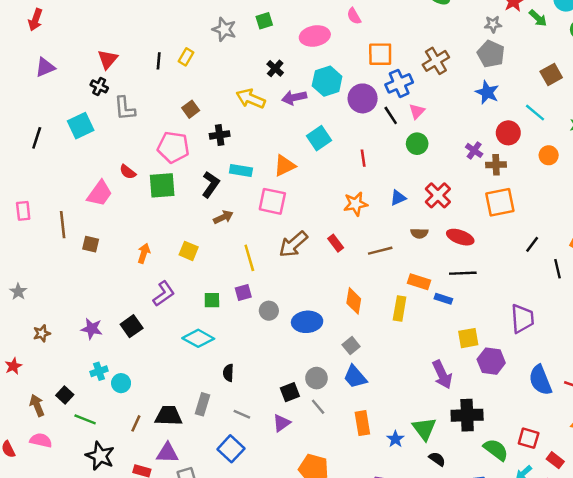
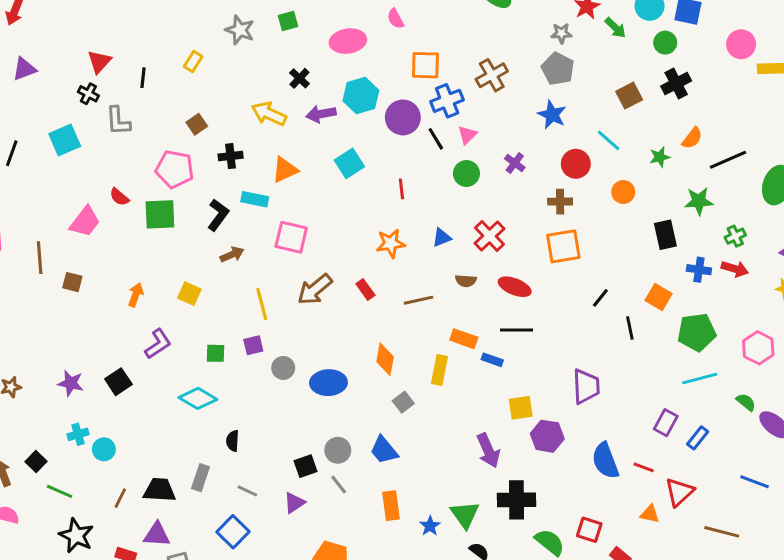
black line: (159, 61) -> (143, 78), moved
purple cross: (474, 150) -> (515, 163), moved
orange triangle: (285, 166) -> (285, 170), moved
gray square: (351, 346) -> (403, 402), moved

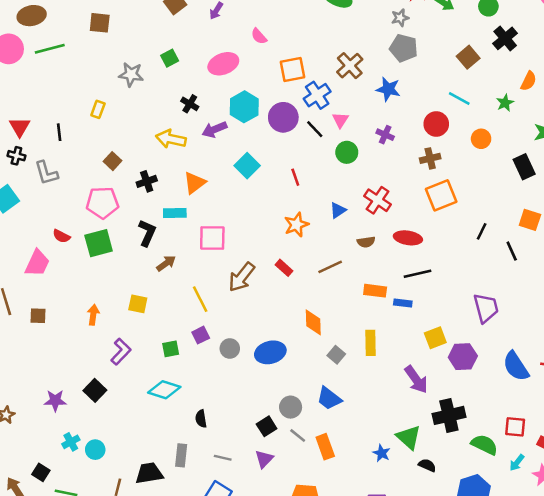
blue star: (552, 115) -> (388, 89), moved
yellow rectangle: (440, 370) -> (371, 343), moved
orange rectangle: (391, 506) -> (325, 447), moved

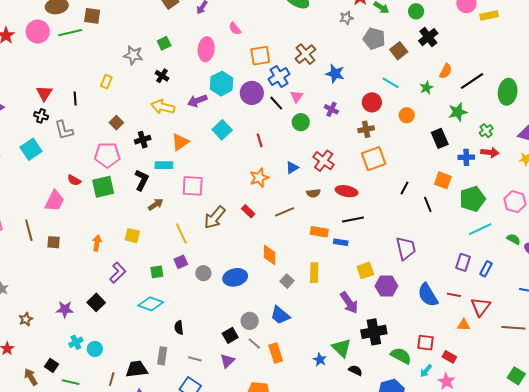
brown square: (100, 23) -> (92, 16), moved
gray pentagon: (404, 48) -> (374, 39), moved
pink ellipse: (223, 64) -> (206, 49), turned -65
black cross: (190, 104) -> (162, 76), moved

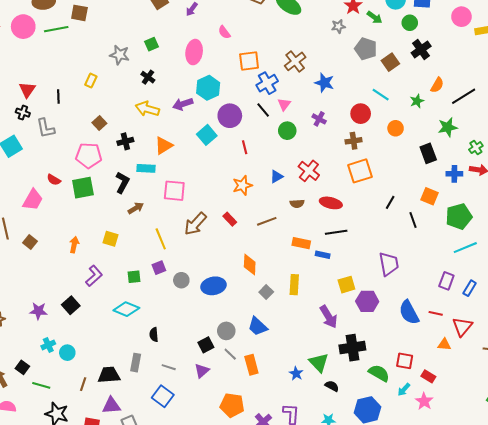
purple circle: (252, 93) -> (230, 116), moved
brown square: (54, 242) -> (30, 242), turned 32

